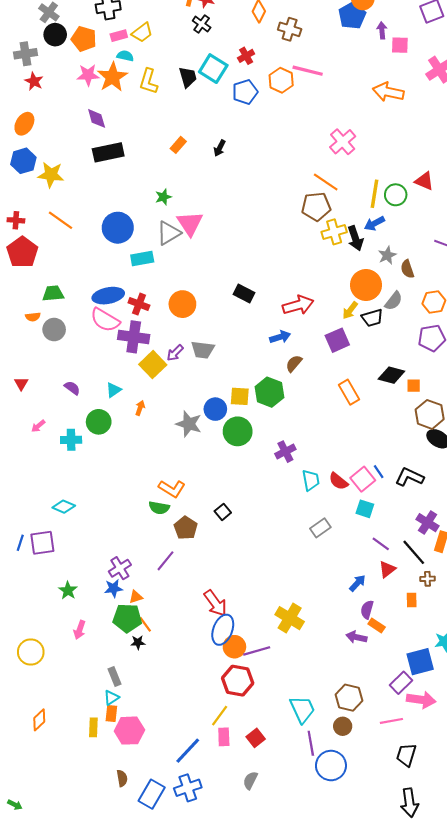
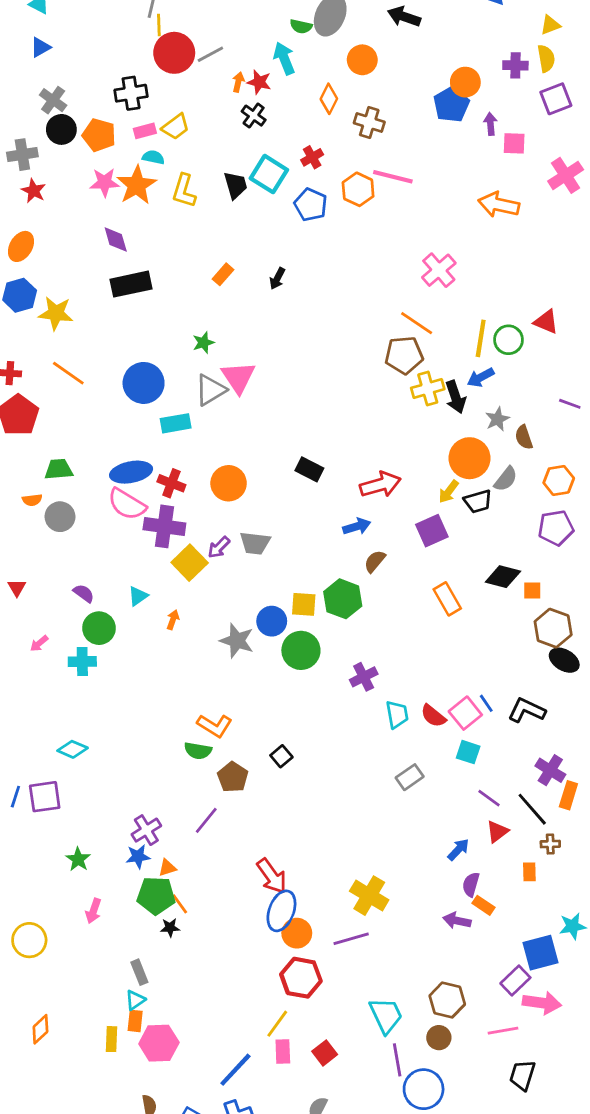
blue pentagon: (245, 92) -> (311, 205), turned -30
green circle: (99, 422) -> (99, 628), moved
purple line: (257, 651) -> (351, 939), moved

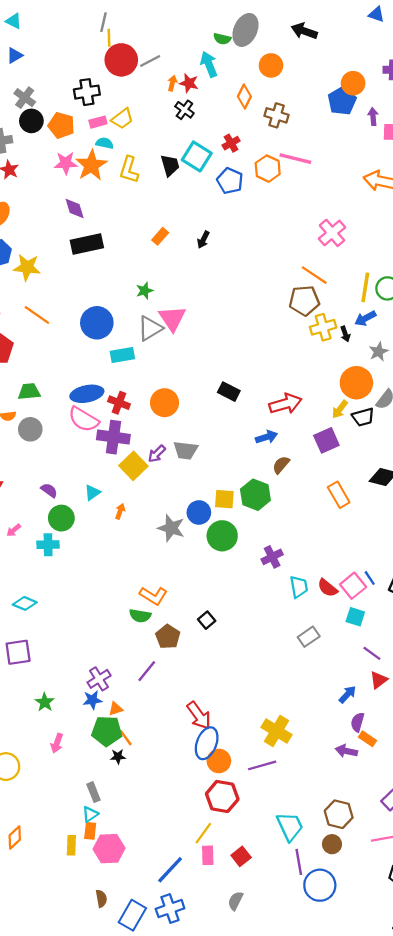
black arrow: (456, 397) -> (345, 334), size x0.6
cyan diamond: (73, 749) -> (25, 603), moved

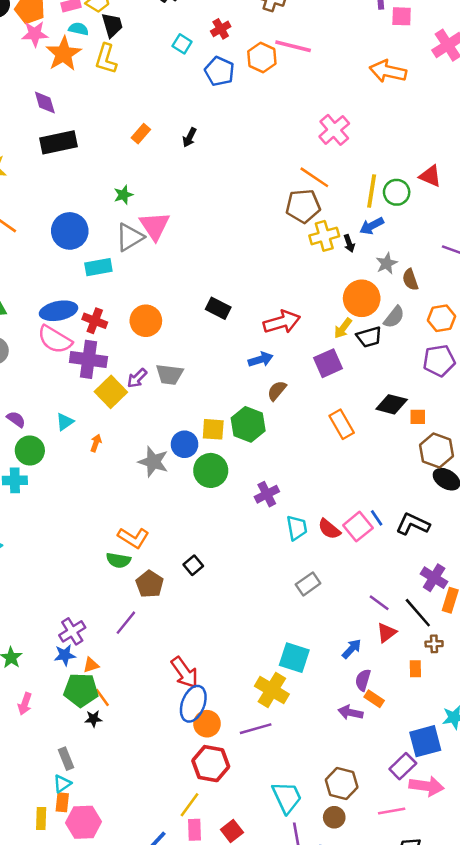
cyan square: (197, 156) -> (182, 44), size x0.6
pink star: (66, 163) -> (35, 34), moved
black trapezoid: (170, 165) -> (112, 25), moved
cyan square: (355, 617) -> (294, 658), moved, size x1.4

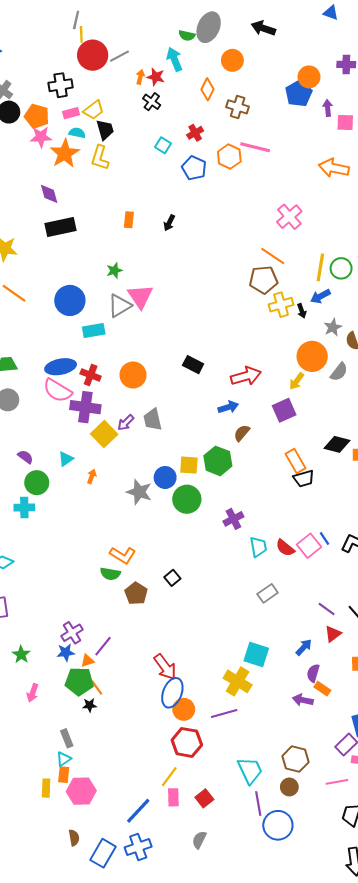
orange rectangle: (141, 134) -> (129, 220), turned -35
black trapezoid: (369, 337) -> (304, 479), moved
gray trapezoid: (170, 374) -> (153, 420), turned 70
purple line: (126, 623) -> (103, 646), moved

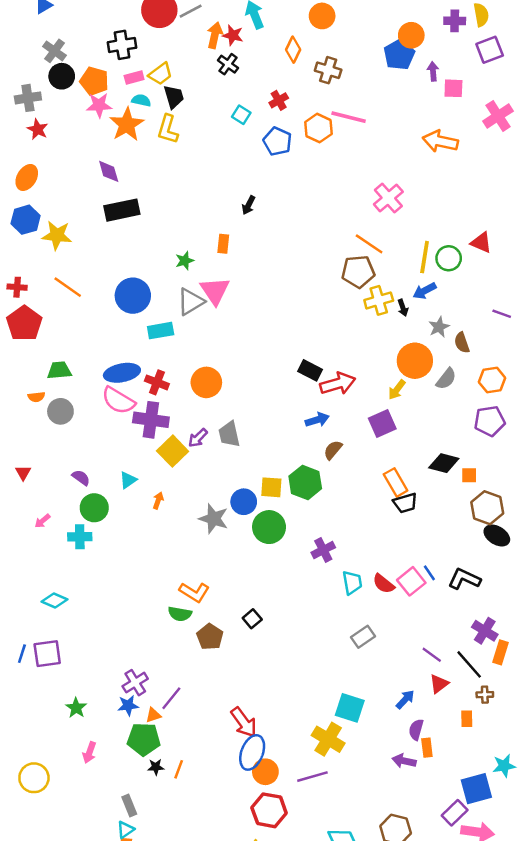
orange arrow: (140, 77) -> (215, 35), size x1.5
orange rectangle: (129, 220) -> (223, 244), moved
black rectangle: (193, 365) -> (310, 370), moved
orange line: (97, 688) -> (179, 769), moved, turned 56
orange rectangle: (322, 689) -> (427, 748), turned 49

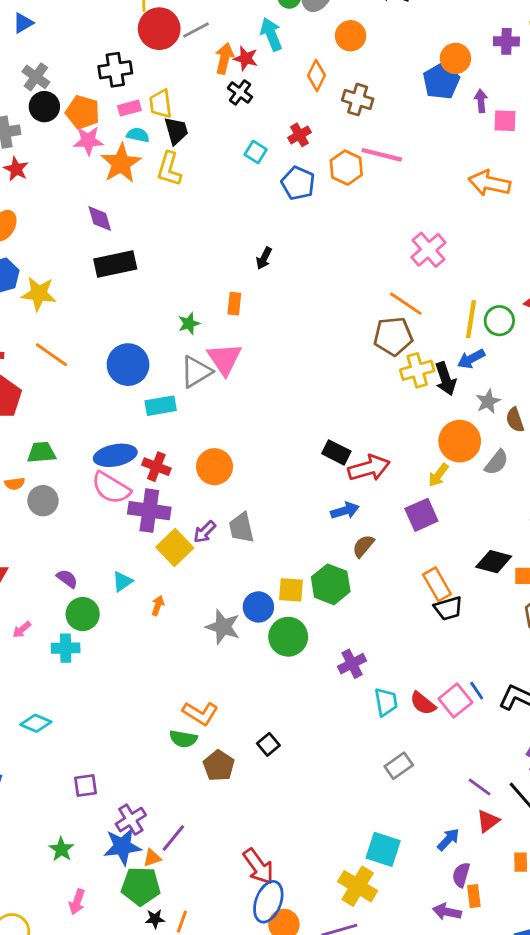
yellow trapezoid: (161, 74) -> (161, 104), turned 120
black arrow: (403, 308) -> (446, 379), size x1.6
purple square: (47, 654) -> (85, 786), moved, size x0.7
blue star: (128, 705) -> (122, 846), size x1.5

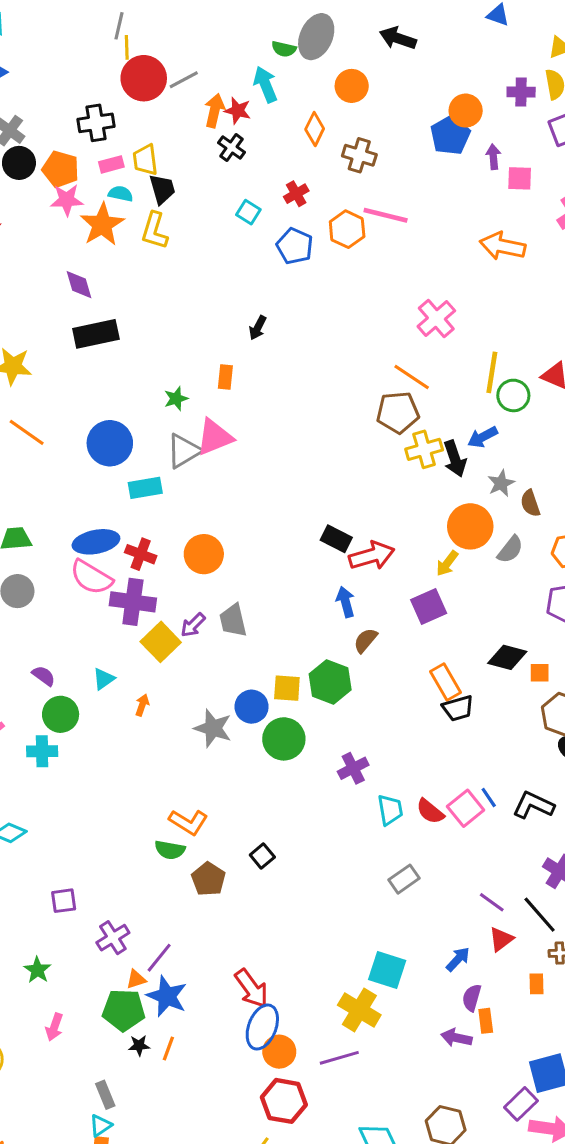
yellow line: (471, 319) -> (492, 372), moved
pink triangle: (224, 359) -> (215, 437), turned 42
blue arrow: (345, 511) -> (345, 602), turned -88
blue star: (122, 846) -> (167, 996), moved, turned 30

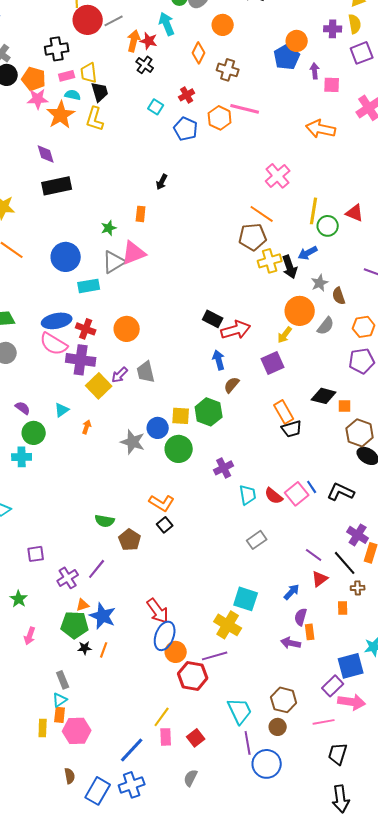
orange L-shape: (188, 822) -> (162, 503), moved
purple line: (159, 958) -> (97, 569), moved
red hexagon: (284, 1101) -> (193, 676), moved

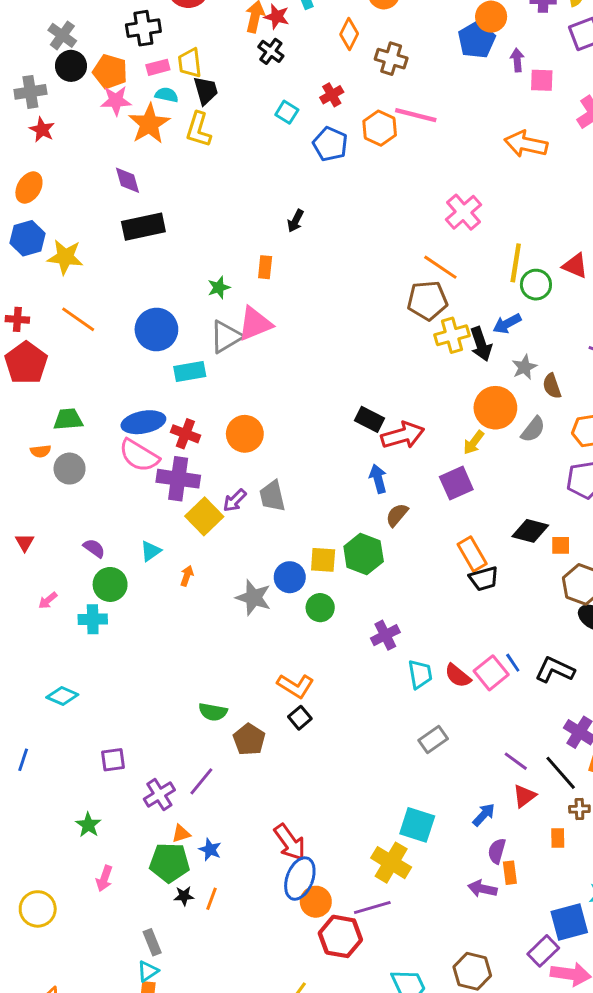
green circle: (179, 449) -> (320, 608), size x0.7
blue star: (103, 616) -> (210, 850), size x0.6

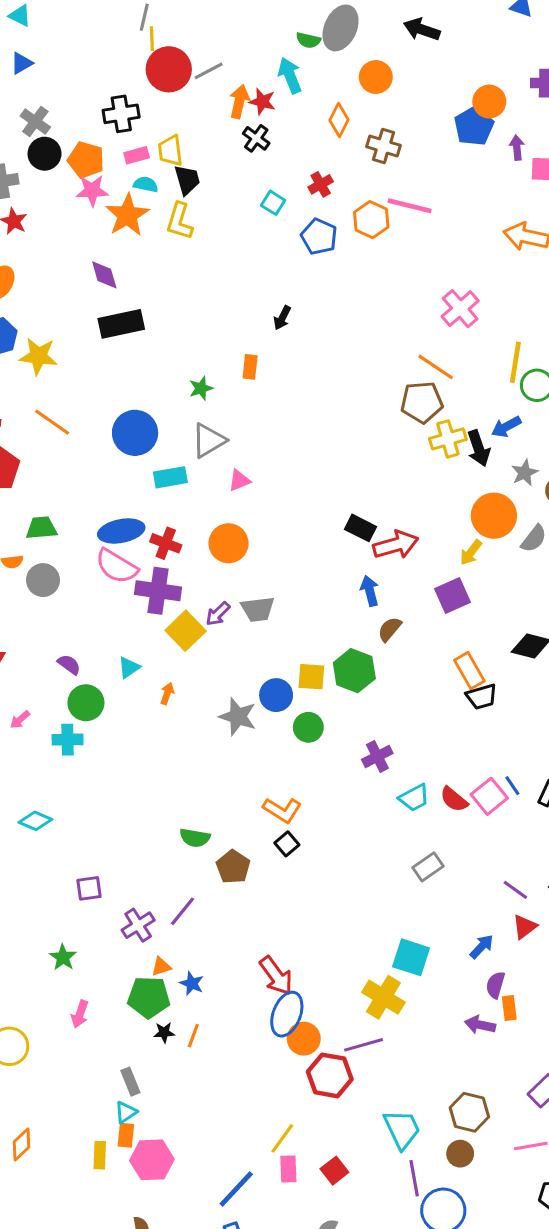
pink triangle: (255, 324) -> (239, 480), moved, size x0.6
gray trapezoid: (272, 496) -> (258, 609), turned -84
cyan trapezoid: (420, 674) -> (414, 798), turned 72

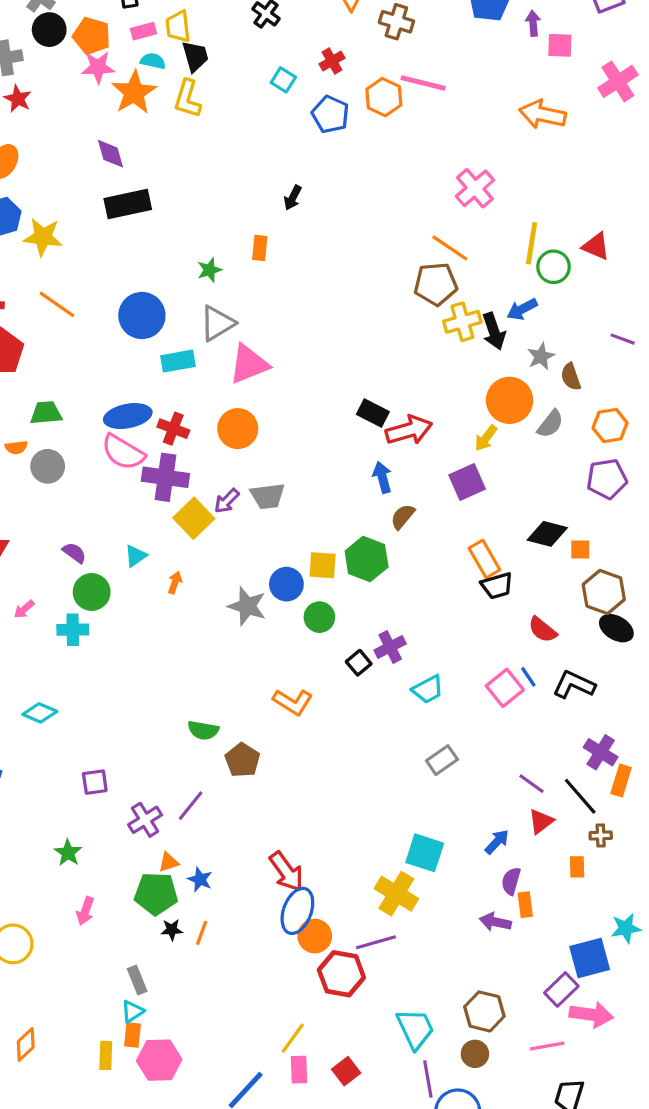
pink triangle: (239, 480) -> (249, 364), size x1.8
red semicircle: (454, 799) -> (543, 630), moved
black square: (287, 844) -> (359, 663), moved

